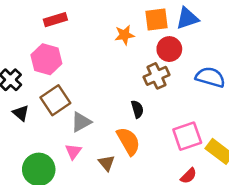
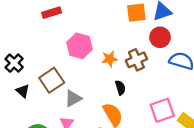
orange star: (124, 35) -> (110, 59), moved
red circle: (169, 49) -> (160, 37), moved
pink hexagon: (46, 59) -> (80, 46), moved

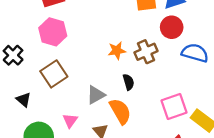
pink hexagon: (80, 46) -> (53, 32), moved
black triangle: (23, 91) -> (24, 100), moved
gray triangle: (73, 98) -> (96, 95), moved

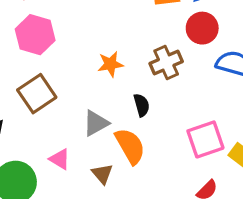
orange star: (117, 51) -> (110, 64), moved
pink triangle: (70, 121) -> (60, 159), turned -35

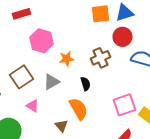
pink hexagon: (35, 35) -> (42, 41), moved
gray triangle: (96, 123) -> (52, 82), moved
pink triangle: (60, 159) -> (32, 106), moved

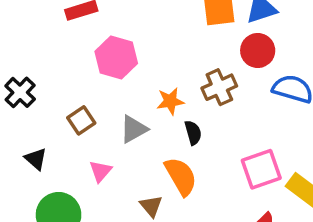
orange star: (66, 59) -> (170, 101), moved
brown square: (22, 77) -> (81, 120), size x0.7
pink triangle: (32, 106) -> (100, 171), turned 40

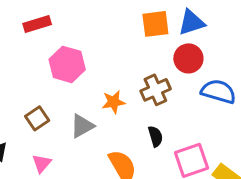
black semicircle: (193, 133) -> (155, 136), moved
pink triangle: (100, 171) -> (42, 163), moved

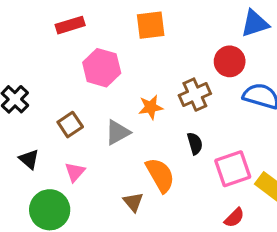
blue triangle: (191, 22) -> (255, 23), moved
orange square: (155, 24) -> (151, 25), moved

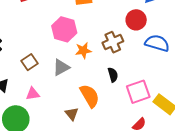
pink hexagon: (102, 68) -> (64, 29), moved
pink triangle: (75, 172) -> (33, 94), turned 40

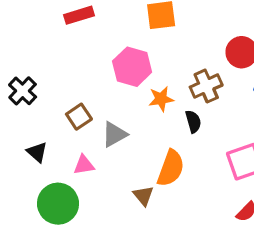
gray triangle: (61, 67) -> (114, 134), moved
black semicircle: (113, 75) -> (193, 121), moved
orange semicircle: (90, 96) -> (171, 168), turned 50

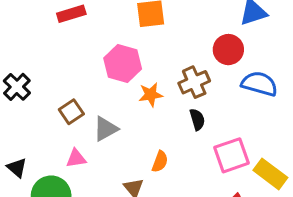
black semicircle: (193, 121) -> (197, 120), moved
black triangle: (37, 152) -> (17, 168), moved
orange semicircle: (171, 168) -> (160, 162), size x0.6

